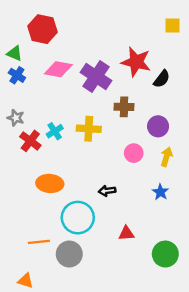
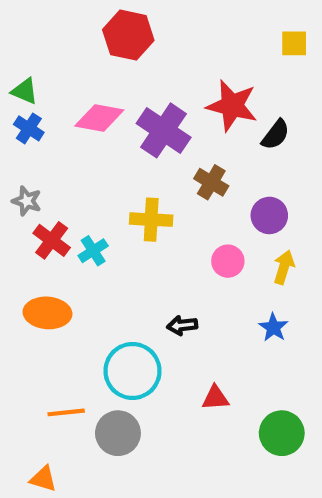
red hexagon: (43, 29) -> (128, 35), moved
brown cross: (124, 107) -> (211, 182), turned 30
cyan cross: (55, 131) -> (93, 251), moved
orange ellipse: (50, 183) -> (47, 313), moved

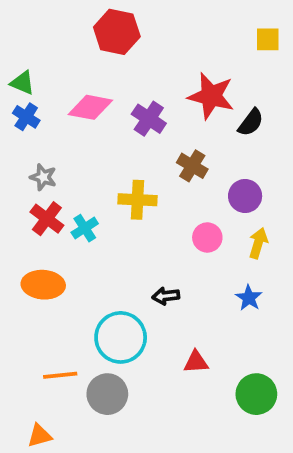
purple cross: (164, 130) -> (149, 119), size x0.7
gray star: (27, 201) -> (43, 177), moved
orange triangle: (43, 479) -> (39, 436), turned -32

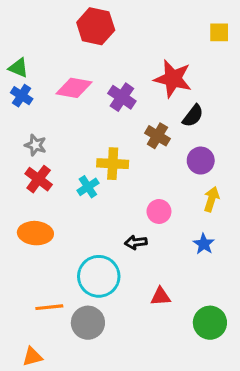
black semicircle: (251, 122) -> (193, 116), moved
cyan cross: (85, 228) -> (88, 187), moved
pink circle: (207, 237) -> (159, 211), moved

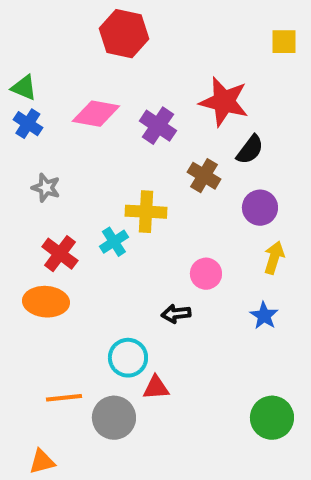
red cross: (39, 179) -> (60, 254), moved
cyan circle: (99, 276) -> (128, 358), size x0.7
red triangle: (161, 296) -> (156, 388), moved

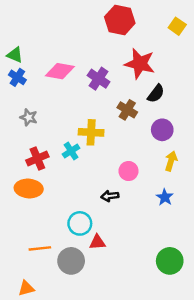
red hexagon: (124, 34) -> (120, 20), moved
yellow square: (284, 42) -> (177, 26), turned 35
red cross: (60, 254) -> (37, 159), turned 30

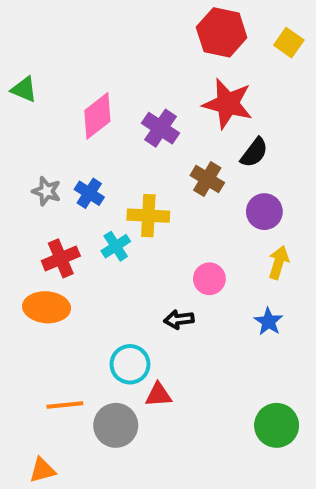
red hexagon: (120, 20) -> (222, 32), moved
pink diamond: (60, 71) -> (97, 116), turned -48
blue cross: (17, 77) -> (89, 193), moved

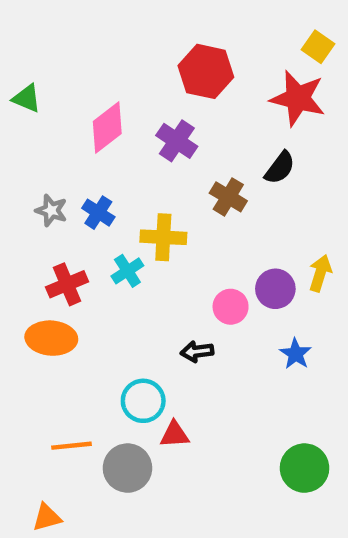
red hexagon: (222, 32) -> (206, 71), moved
red star: (228, 104) -> (298, 98), moved
purple circle: (264, 212) -> (275, 289), moved
yellow arrow: (279, 262) -> (320, 273), moved

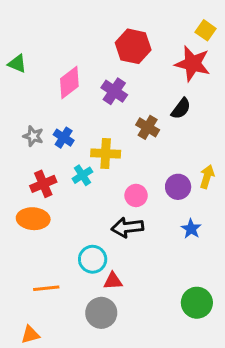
pink circle: (231, 307) -> (136, 195), moved
black arrow: (197, 352) -> (127, 227), size x1.5
gray circle: (127, 468) -> (101, 313), moved

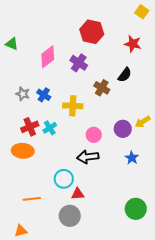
yellow square: (206, 30) -> (142, 12), moved
red star: (193, 64) -> (133, 44), size x0.7
cyan cross: (82, 175) -> (50, 128), moved
yellow arrow: (207, 177) -> (143, 122), turned -140

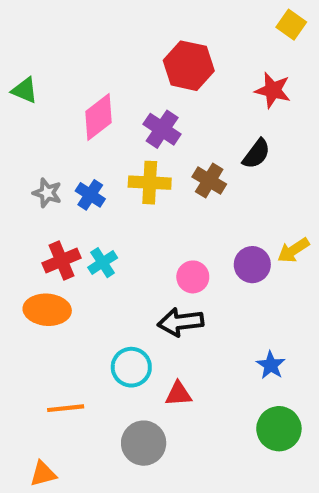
yellow cross: (73, 106) -> (150, 183), moved
blue star: (132, 158) -> (271, 365), moved
red triangle: (78, 194) -> (178, 394), moved

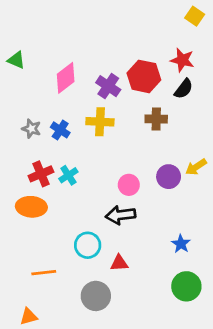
red hexagon: (189, 66) -> (144, 76), moved
black semicircle: (256, 154) -> (184, 89), moved
brown cross: (209, 181) -> (156, 119), moved, turned -30

